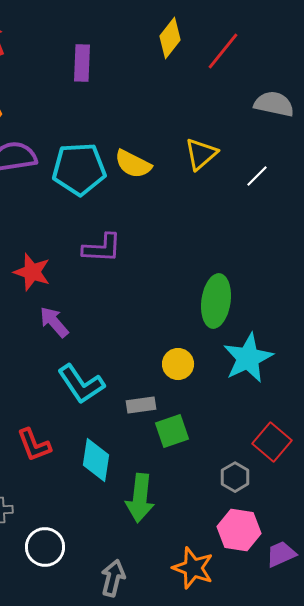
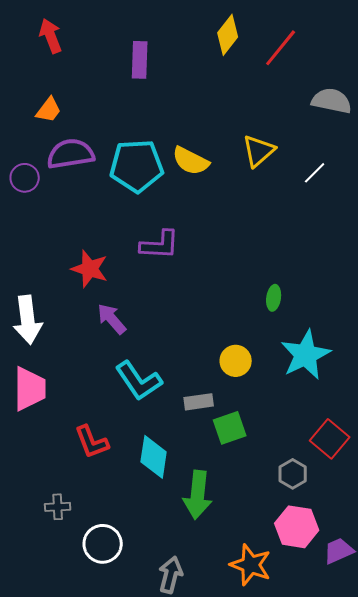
green ellipse: (216, 301) -> (274, 298), size x0.5

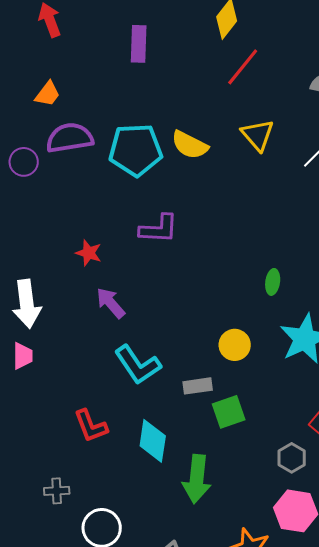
red line: (281, 48) -> (243, 67), moved
yellow triangle: (259, 151) -> (258, 135), turned -30
red star: (90, 269) -> (89, 253), size x0.7
pink trapezoid: (30, 389) -> (23, 356), moved, size x0.6

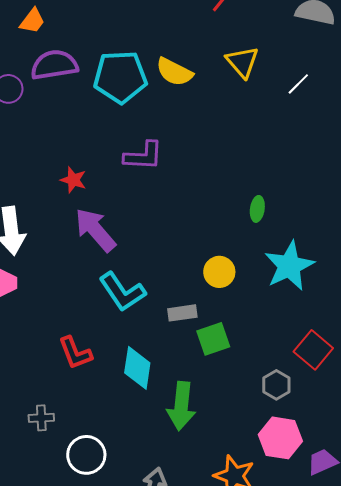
purple arrow: (111, 303) -> (95, 230), size x1.4

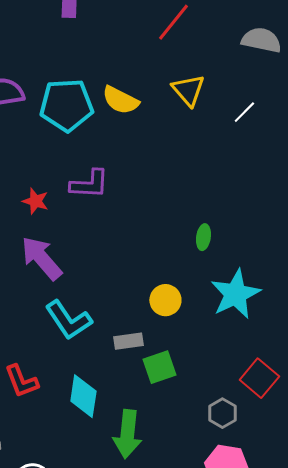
red star: (73, 180) -> (35, 201), moved

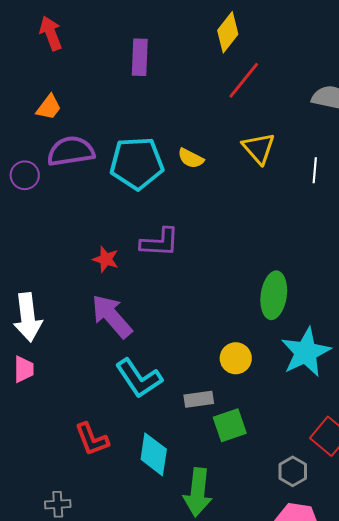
yellow semicircle: (120, 100) -> (191, 158), size x0.7
white line: (244, 112) -> (315, 170), turned -40
green ellipse: (203, 237) -> (274, 295), size x1.8

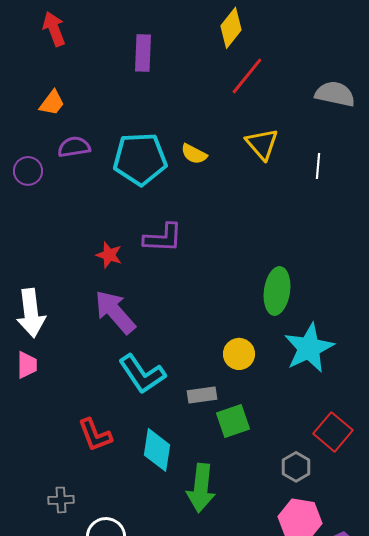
purple semicircle: (71, 151) -> (74, 147), size x0.7

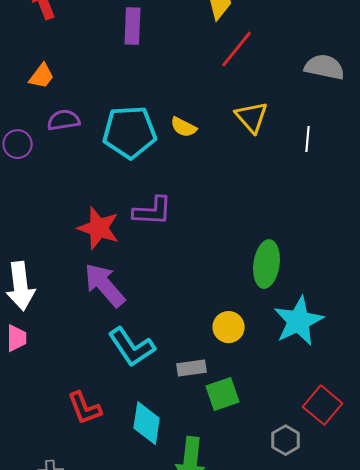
red star: (109, 255) -> (99, 228), size x1.6

